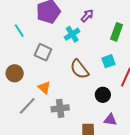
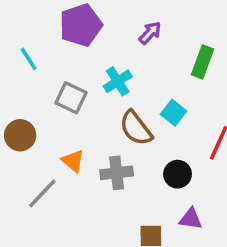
cyan cross: (72, 34) -> (118, 81), moved
cyan square: (108, 61) -> (174, 113), moved, turned -32
gray cross: (60, 108) -> (117, 173), moved

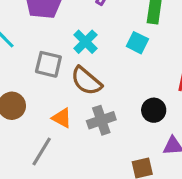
cyan square: (174, 113) -> (137, 43), moved
brown semicircle: (136, 128) -> (86, 81), moved

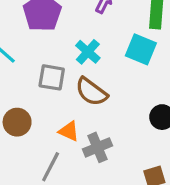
cyan square: (137, 43) -> (141, 49), size x1.4
gray cross: (101, 120) -> (98, 147), moved

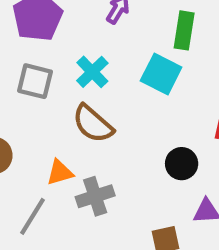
gray square: (52, 77) -> (35, 81), moved
orange triangle: (69, 131) -> (60, 172), turned -45

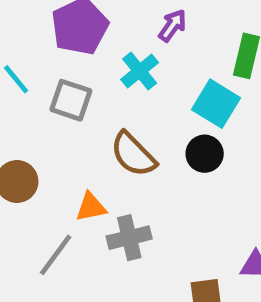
cyan cross: (92, 72) -> (140, 71), moved
black circle: (182, 164) -> (205, 154), moved

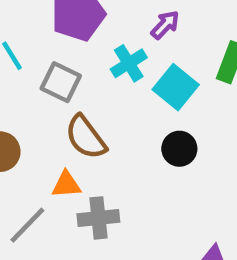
cyan square: (216, 104) -> (176, 87), moved
brown semicircle: (133, 154) -> (86, 137), moved

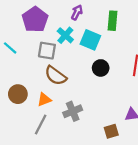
gray square: (61, 82) -> (47, 51), moved
orange triangle: (66, 185) -> (44, 100), moved

